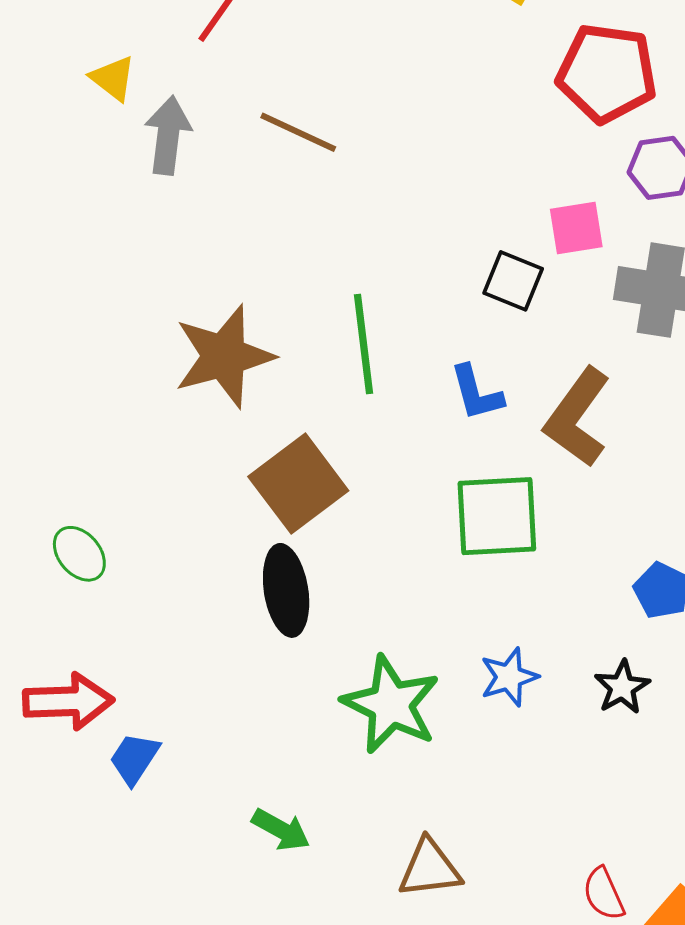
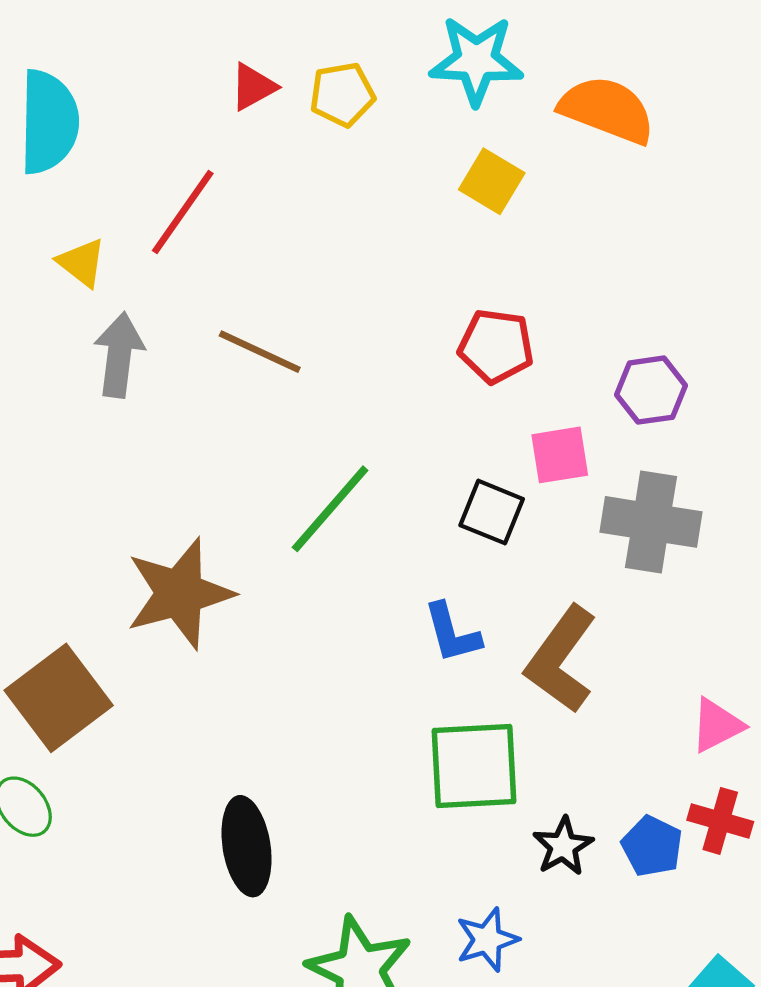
red pentagon: (607, 73) -> (496, 346), moved, size x0.7
yellow triangle: (113, 78) -> (82, 263), moved
green line: (363, 344) -> (330, 509), moved, turned 48
brown square: (298, 484) -> (59, 698), moved
black star: (622, 687) -> (563, 846), moved

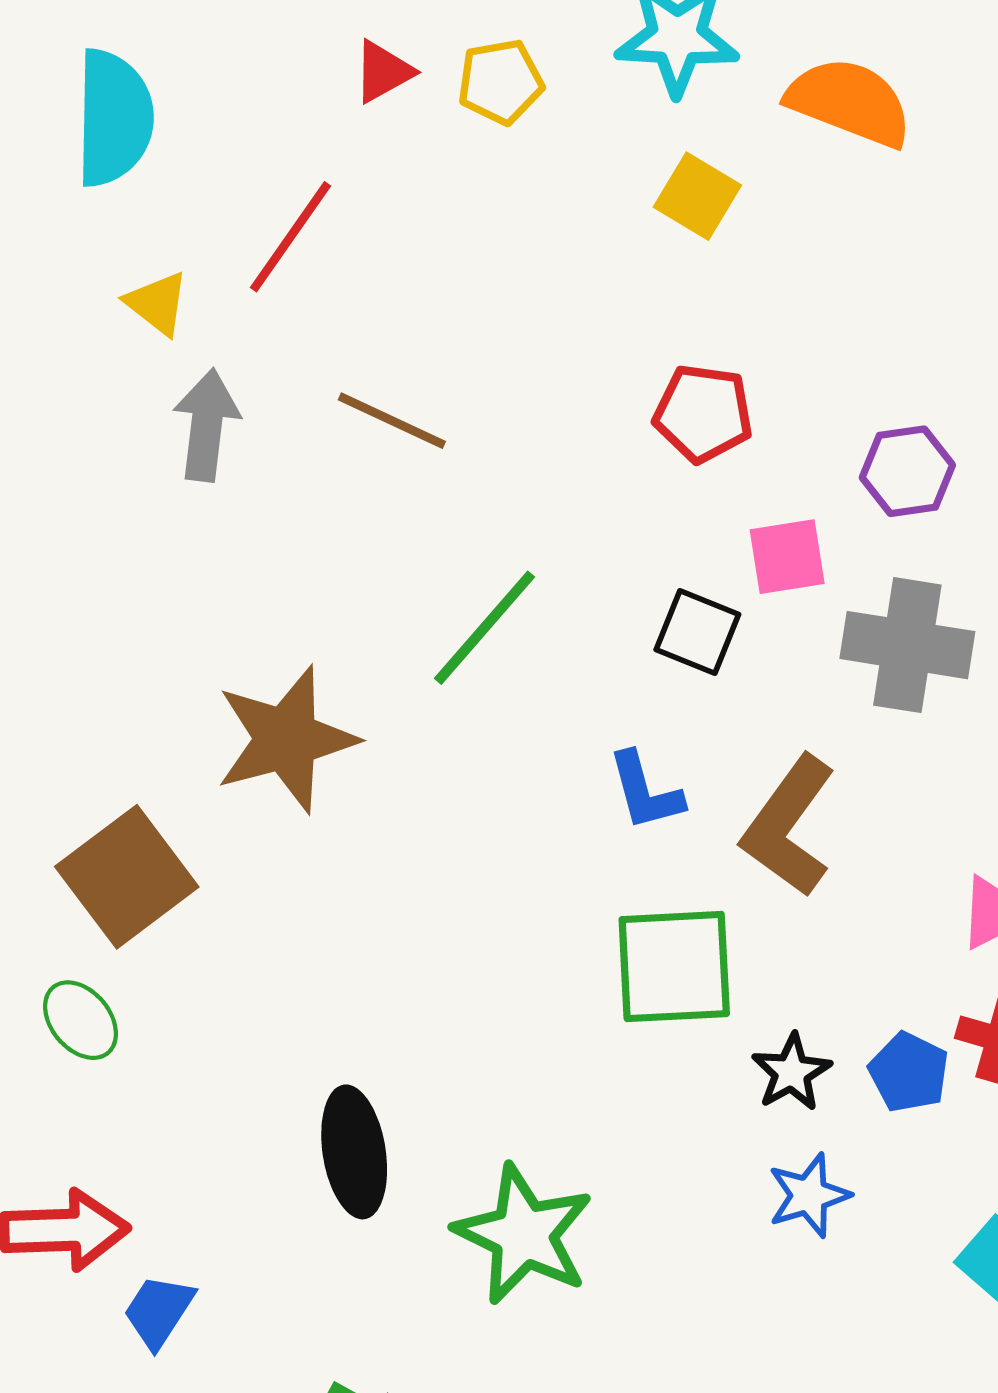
black ellipse: (247, 846) -> (354, 1152), moved
blue star: (487, 940) -> (809, 1195), moved

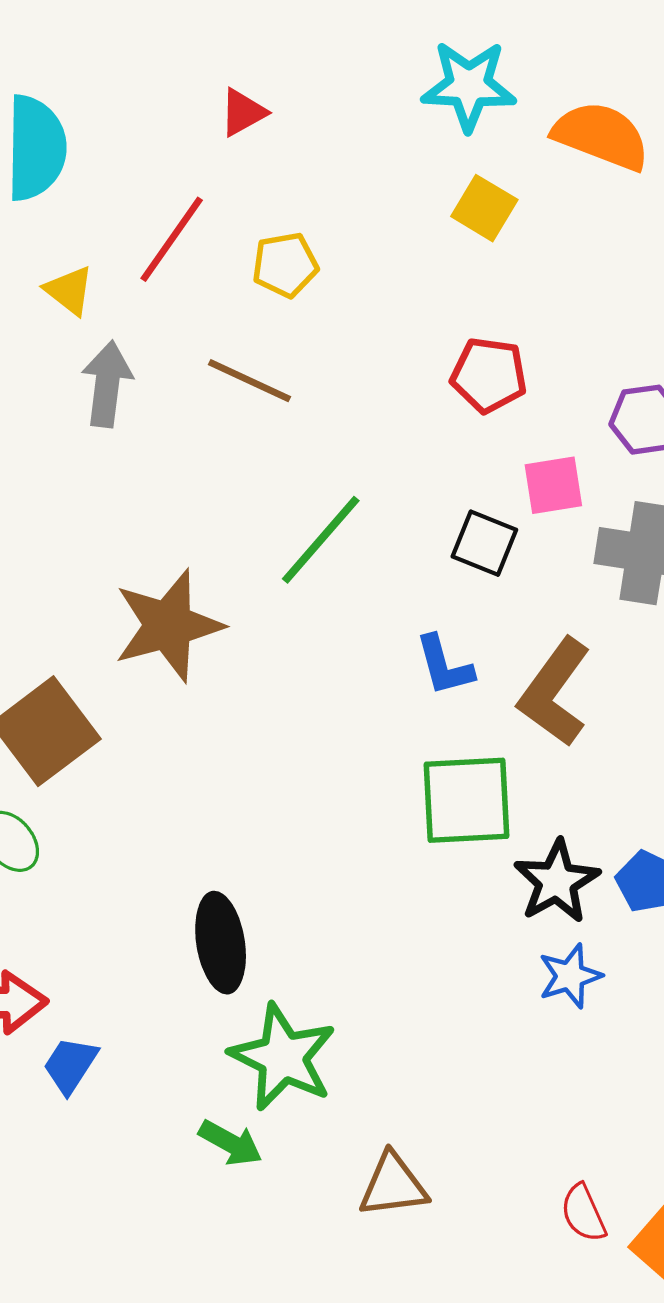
yellow pentagon: (500, 82) -> (285, 265), moved
black star: (792, 1072) -> (557, 881), size x1.4
green star: (524, 1234) -> (283, 1057), moved

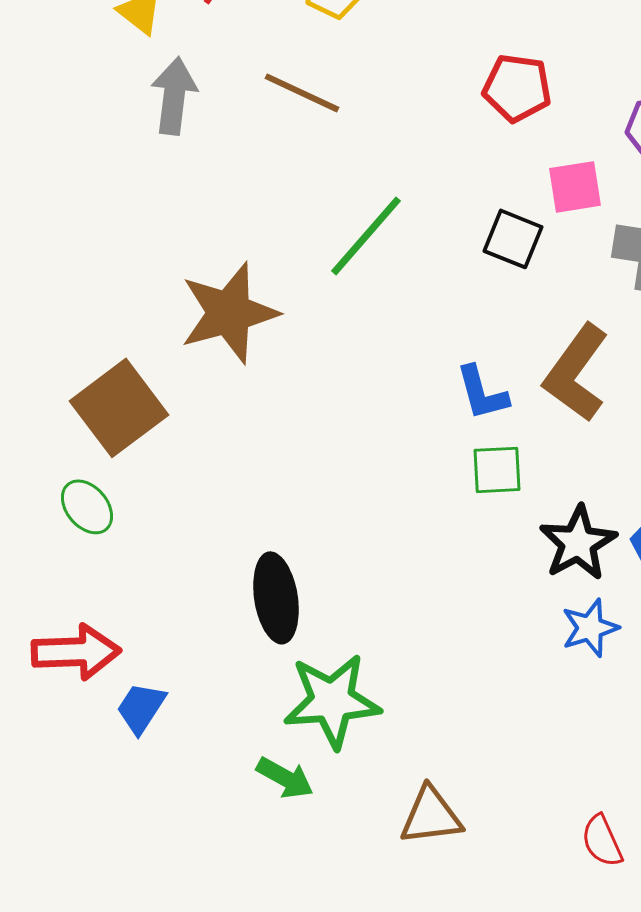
blue L-shape: (444, 666) -> (482, 393), moved
green square: (467, 800) -> (497, 470), size x0.6
green star: (283, 1057) -> (332, 701), turned -30

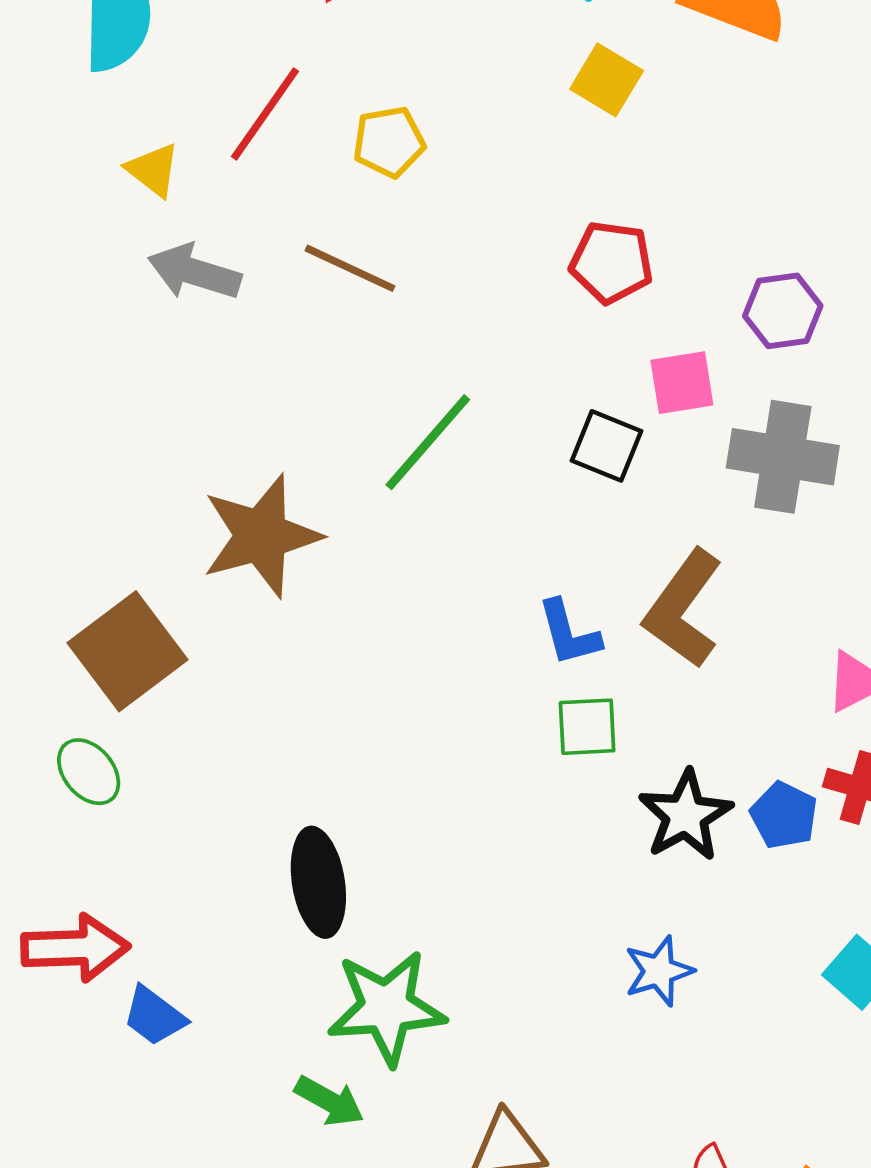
gray arrow: (174, 96) -> (194, 272), turned -80
blue star: (590, 628) -> (659, 971), moved
blue trapezoid: (141, 708) -> (154, 1016), turned -86

